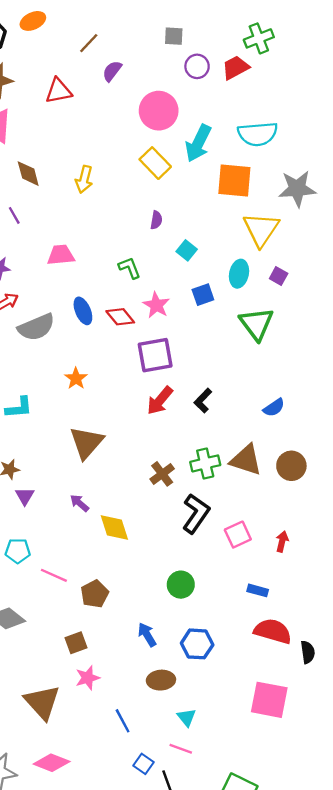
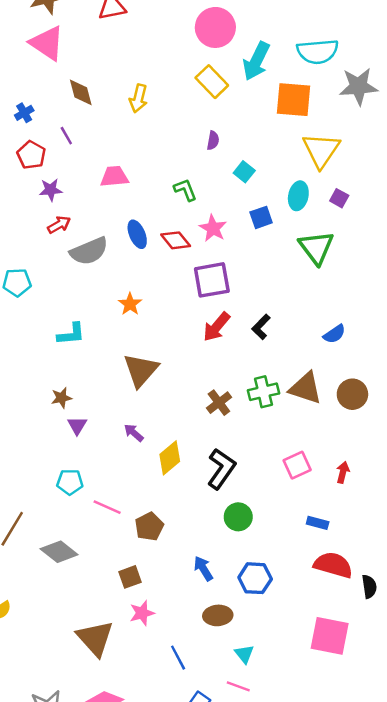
gray star: (297, 189) -> (358, 86), moved
black L-shape: (196, 514) -> (221, 469), moved
yellow diamond: (114, 528) -> (170, 458), turned 68

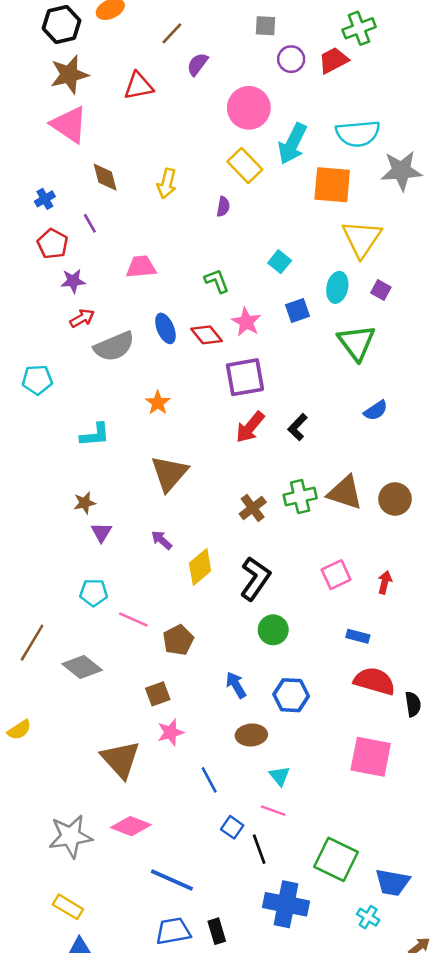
purple semicircle: (213, 140) -> (223, 207), moved
blue semicircle: (334, 334) -> (376, 411), moved

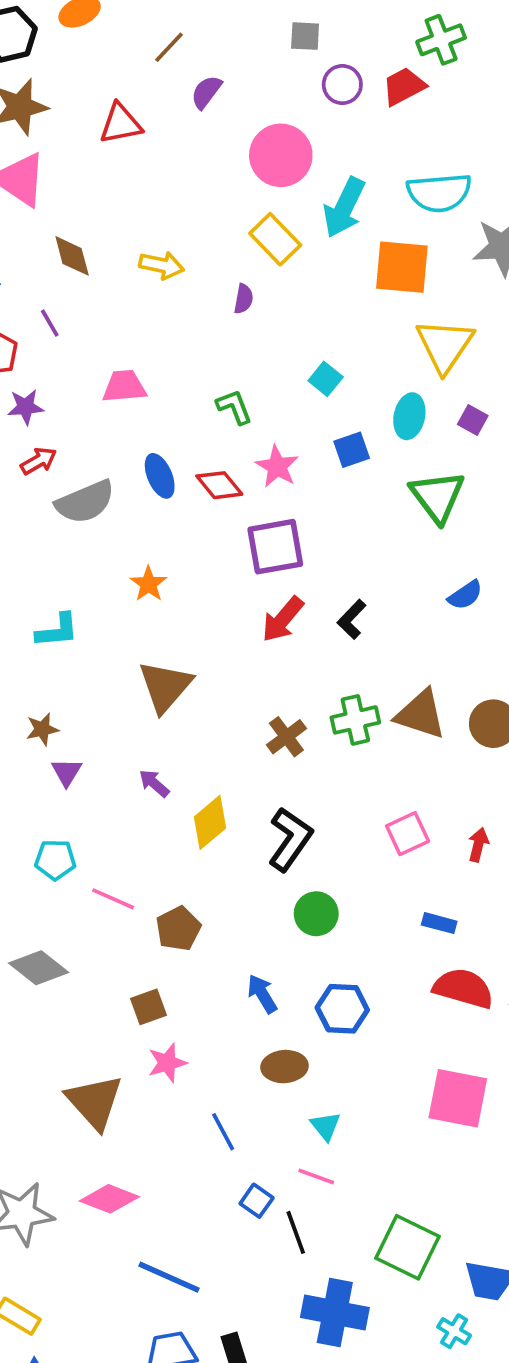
yellow arrow: (167, 184) -> (162, 265), turned -92

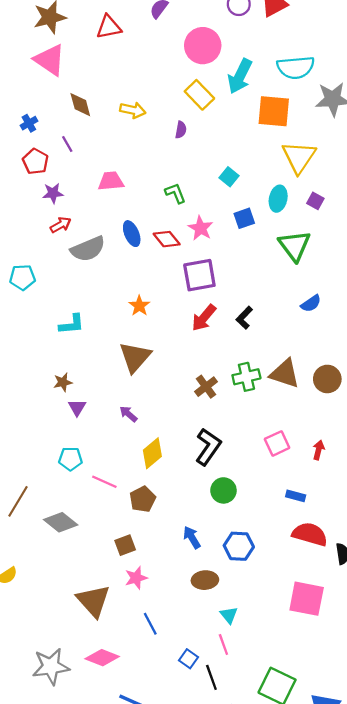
orange star: (149, 584) -> (139, 306), moved
yellow diamond: (210, 822) -> (152, 453), moved
blue line: (223, 1132) -> (150, 624), moved
pink line: (316, 1176) -> (223, 645), turned 50

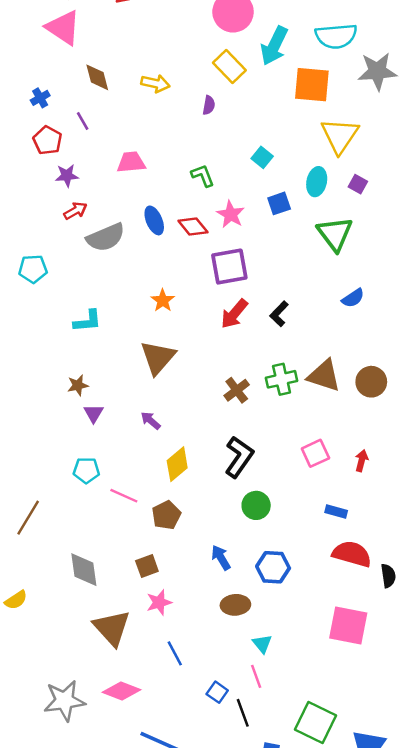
gray diamond: (61, 522) -> (84, 570), moved, turned 44

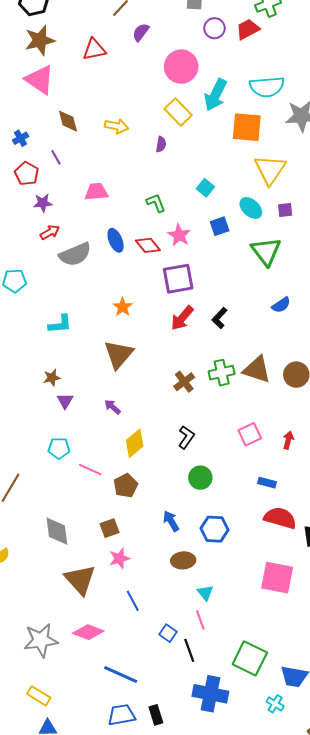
cyan ellipse: (317, 182) -> (251, 208), turned -60
purple square: (358, 184) -> (285, 210), turned -35
black L-shape: (239, 457) -> (186, 437), size x0.7

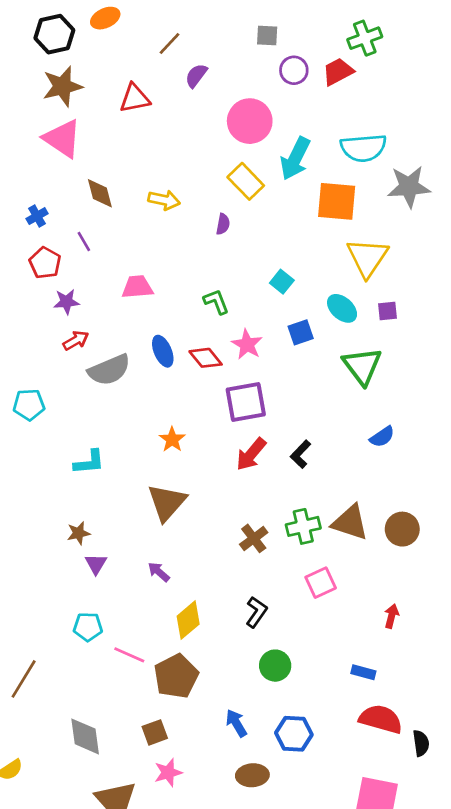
pink square: (250, 434) -> (321, 583), moved
brown pentagon: (126, 486) -> (176, 676), size x1.4

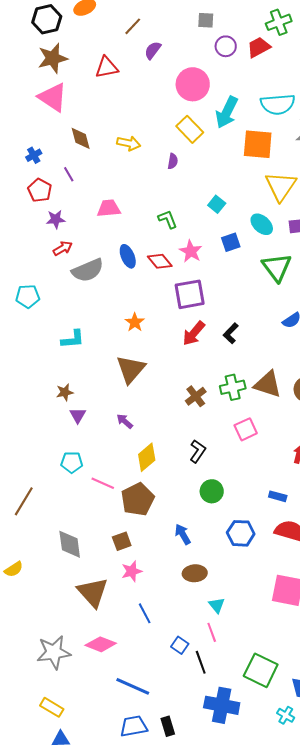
blue hexagon: (294, 734) -> (241, 533), moved

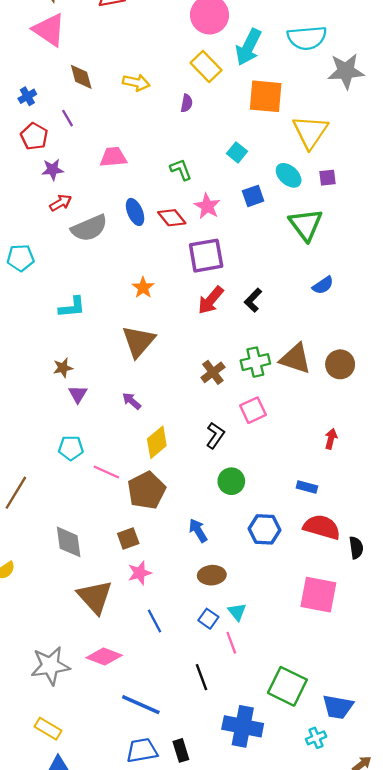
orange square: (258, 144) -> (266, 96), moved
pink square: (246, 429) -> (253, 410), moved
blue square: (180, 645) -> (208, 619), moved
black line: (201, 662) -> (201, 677), moved
cyan cross: (286, 715) -> (316, 738), turned 36

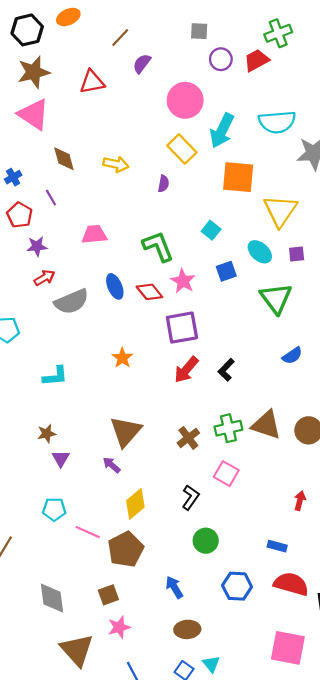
green L-shape: (181, 170) -> (158, 246), size x1.5
brown triangle: (138, 341) -> (126, 431), moved
pink square: (253, 410) -> (226, 474), turned -35

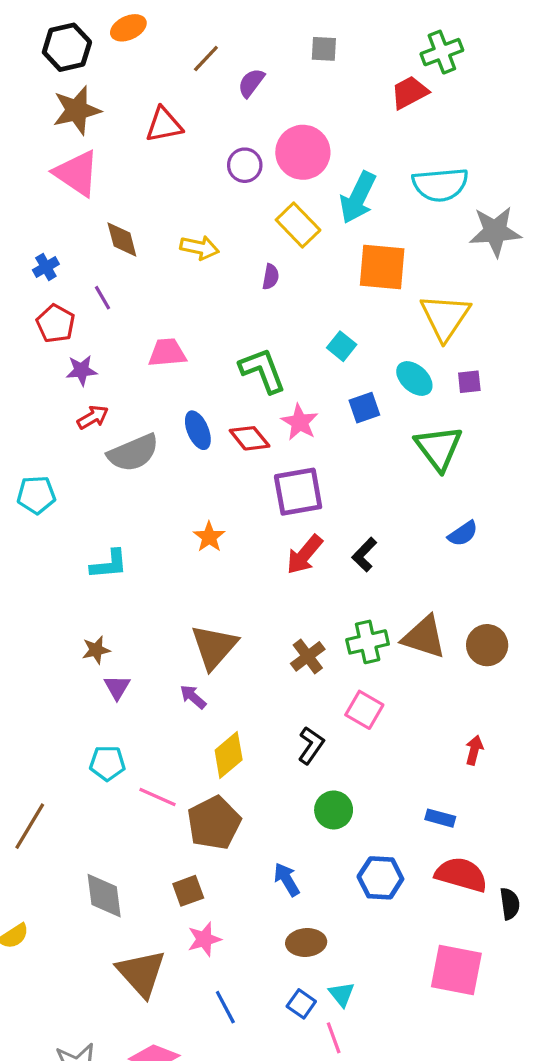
purple circle: (221, 59) -> (245, 165), moved
purple semicircle: (142, 64) -> (251, 83), moved

